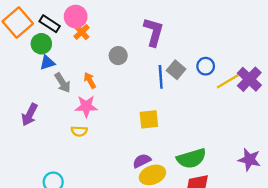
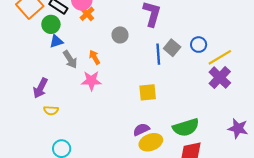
purple cross: (249, 79) -> (220, 77), moved
yellow semicircle: (79, 131) -> (51, 110), moved

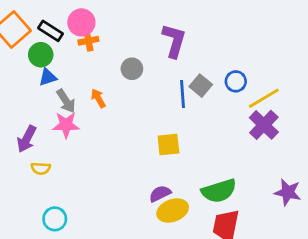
orange cross: (87, 14) -> (88, 41), turned 32
pink star: (91, 81) -> (66, 125), moved

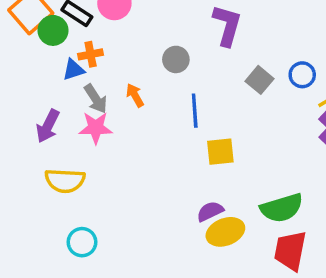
orange cross: (88, 41) -> (91, 54), moved
green circle: (41, 55) -> (53, 30), moved
blue line: (182, 94) -> (195, 111), moved
purple arrow: (27, 139) -> (48, 126), moved
yellow semicircle: (41, 168) -> (65, 181), size x1.6

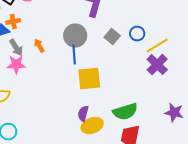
gray circle: (176, 59) -> (75, 36), moved, size x1.5
yellow square: (220, 152) -> (89, 79), size x1.4
purple semicircle: (210, 211) -> (83, 114), turned -49

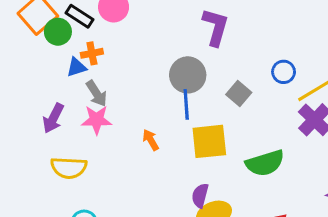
gray square: (112, 37) -> (239, 94), moved
orange arrow: (39, 46) -> (151, 140), moved
green semicircle: (125, 112) -> (265, 163), moved

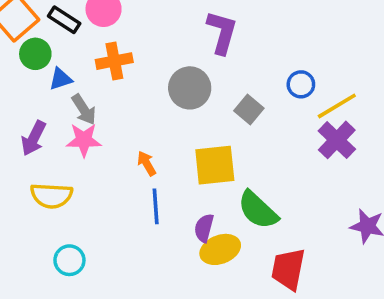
green circle: (58, 32) -> (35, 54), moved
orange cross: (92, 53) -> (114, 61), moved, size x1.4
blue line: (186, 104) -> (156, 206), moved
green semicircle: (265, 163) -> (258, 210), moved, turned 60

